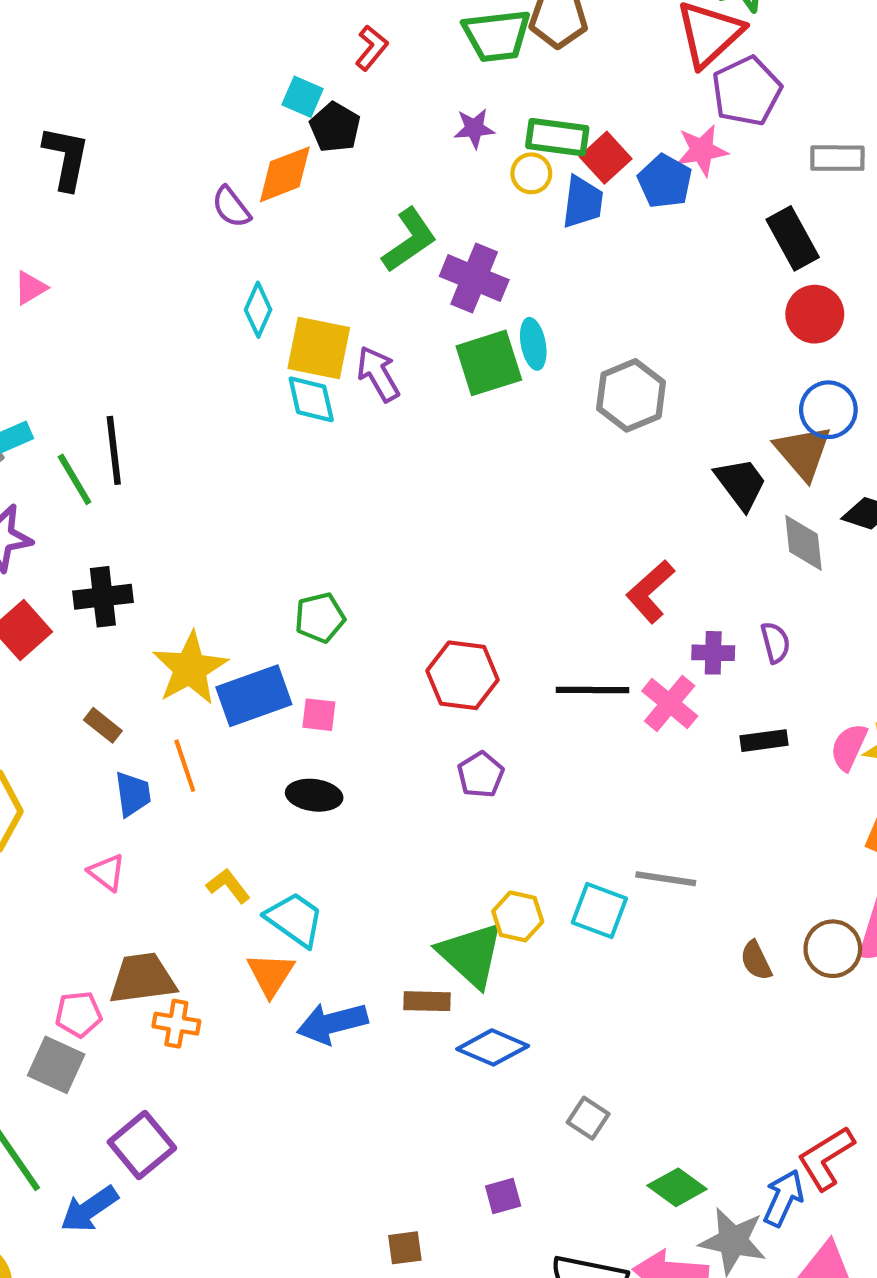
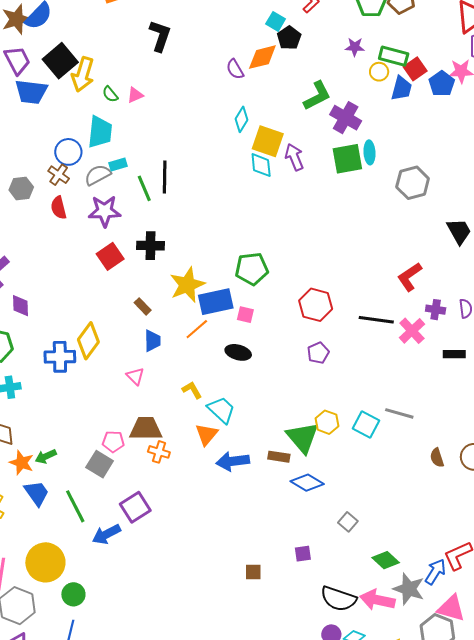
green pentagon: (320, 618) -> (252, 269), size x1.4
orange line: (185, 766) -> (197, 329), moved, turned 60

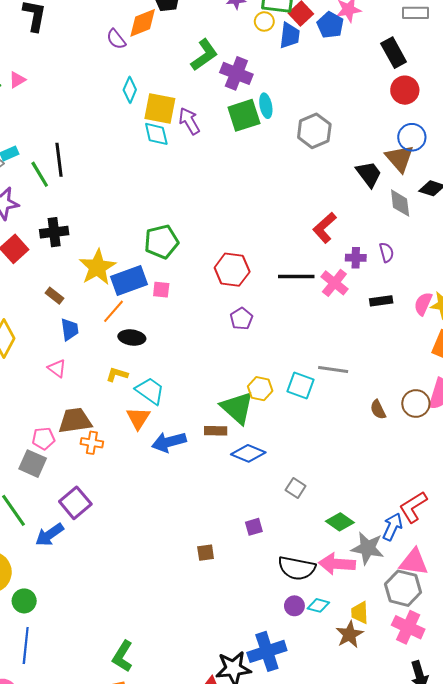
black ellipse: (238, 352) -> (132, 338), moved
yellow L-shape: (192, 390) -> (117, 374), turned -35

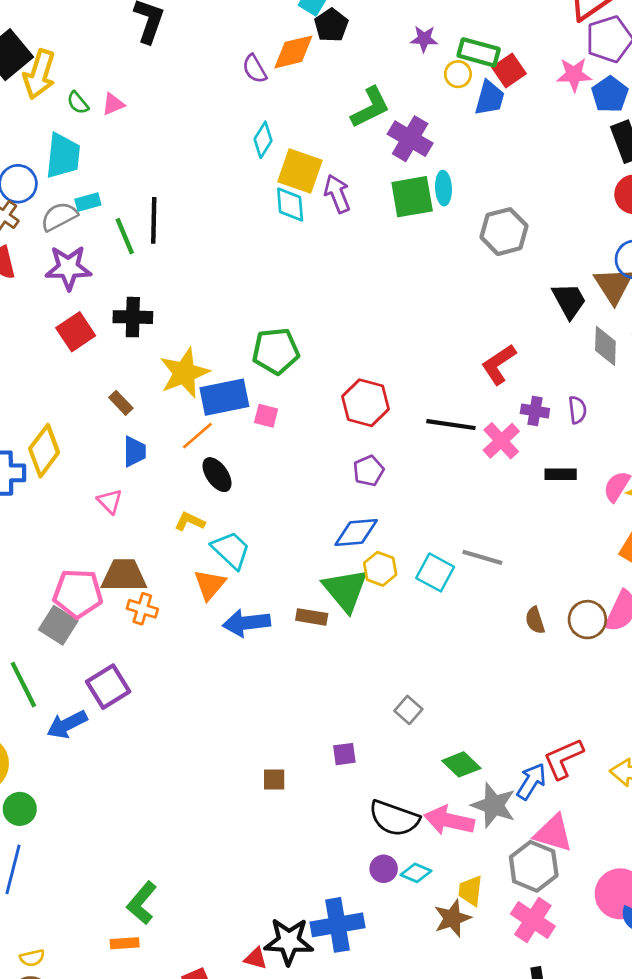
blue pentagon: (330, 25) -> (610, 94), moved
black ellipse: (132, 338) -> (217, 475), turned 40
pink pentagon: (44, 438) -> (78, 593), size x1.6
blue diamond: (248, 453) -> (356, 532), moved, turned -36

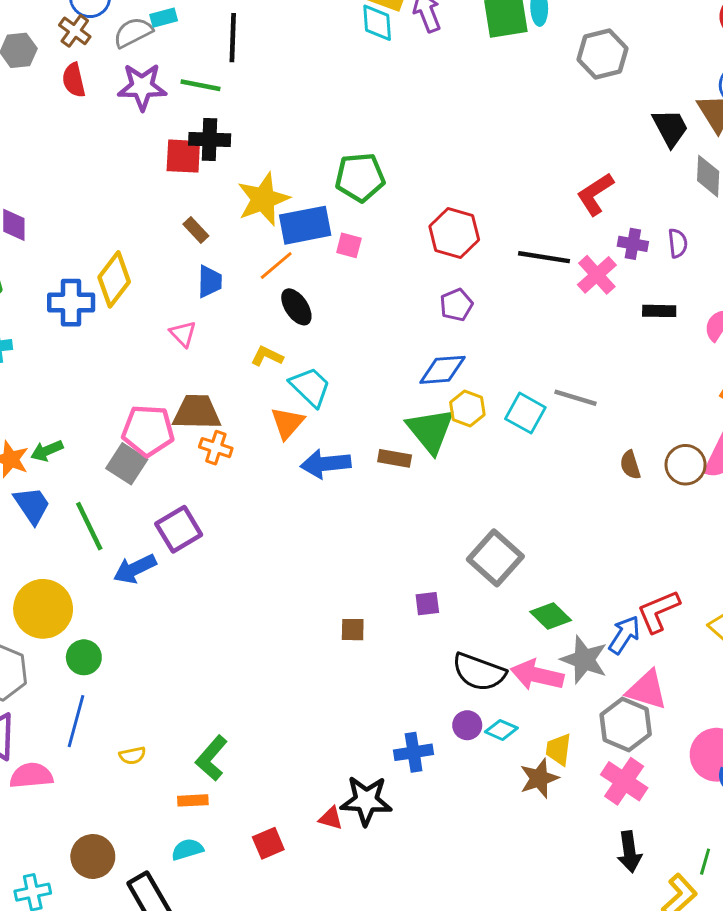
green line: (125, 236) -> (200, 85), moved, turned -57
red square: (76, 332) -> (183, 156), moved, turned 36
gray square: (408, 710) -> (495, 558), size x1.8
blue cross: (338, 925) -> (414, 752), moved, size x0.7
yellow semicircle: (32, 958) -> (132, 755), moved

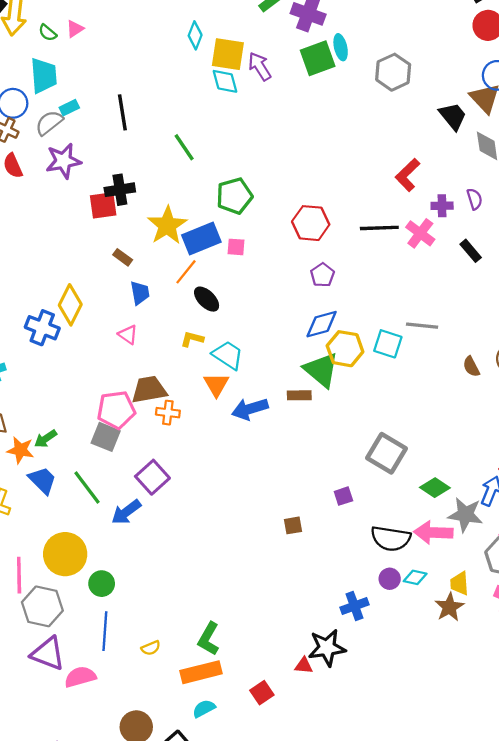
green line: (200, 85) -> (184, 147), moved, turned 56
blue cross: (71, 303) -> (42, 328), turned 32
black rectangle: (659, 311) -> (471, 251), turned 60
yellow hexagon: (467, 408) -> (345, 349), size x1.4
orange rectangle: (193, 800) -> (201, 672), size x1.8

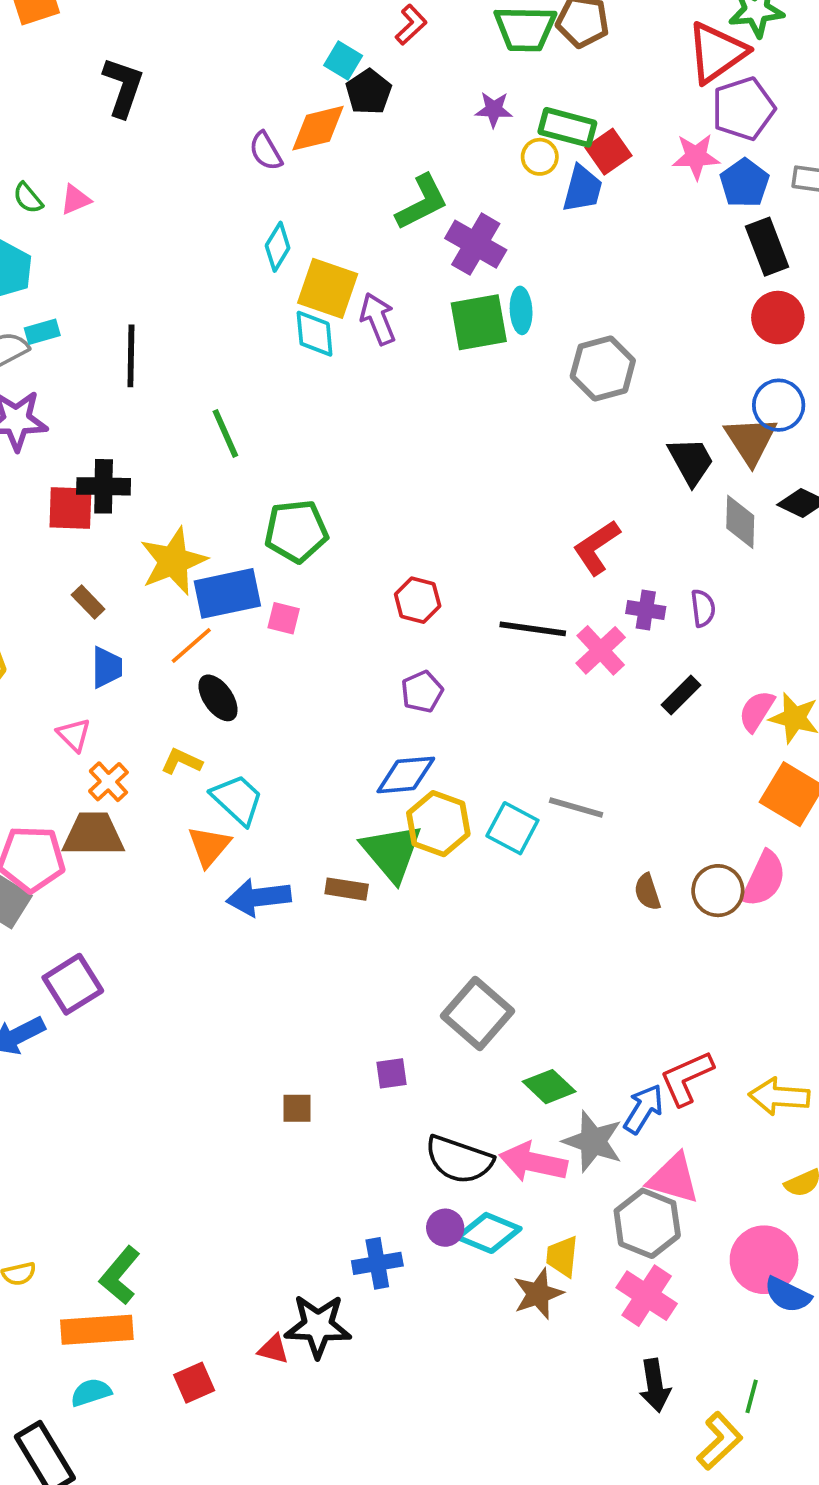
red hexagon: (311, 223) -> (418, 600), size x0.7
black rectangle: (471, 251) -> (681, 695), turned 75
orange cross: (168, 413) -> (108, 782), moved, turned 30
cyan diamond: (415, 577) -> (489, 1233), size x1.5

